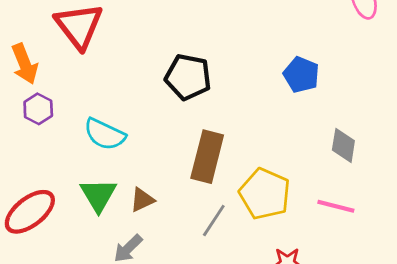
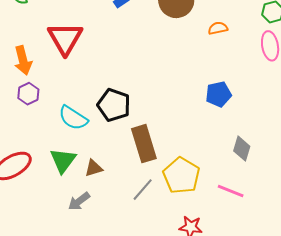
blue pentagon: (301, 75) -> (219, 94), turned 30
black pentagon: (188, 77) -> (114, 105), moved
brown rectangle: (207, 157) -> (144, 144), turned -39

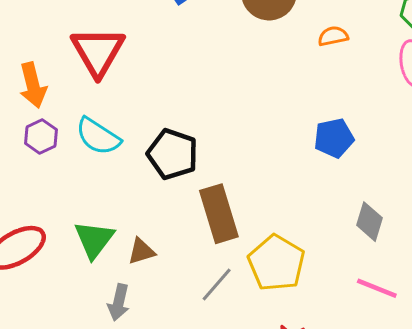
cyan semicircle: (73, 118) -> (98, 136), moved
pink line: (231, 191) -> (377, 288), moved
gray arrow: (79, 201) -> (119, 302), turned -40

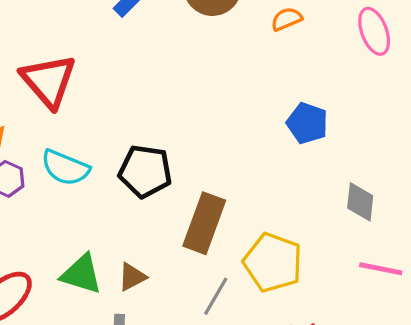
blue pentagon: (334, 138) -> (307, 123), turned -30
brown rectangle: (219, 214) -> (204, 223), turned 48
green triangle: (94, 239) -> (81, 274), turned -39

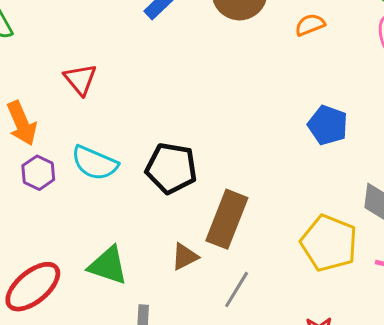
red triangle: (49, 81) -> (80, 79), size x0.6
yellow pentagon: (273, 262) -> (329, 243), moved
brown triangle: (132, 277) -> (185, 257), moved

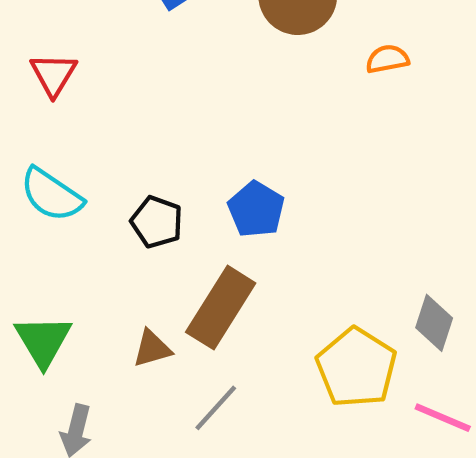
blue pentagon: (328, 125) -> (256, 209), moved
black pentagon: (171, 168) -> (157, 222), size x0.7
green triangle: (108, 266) -> (43, 341), turned 30

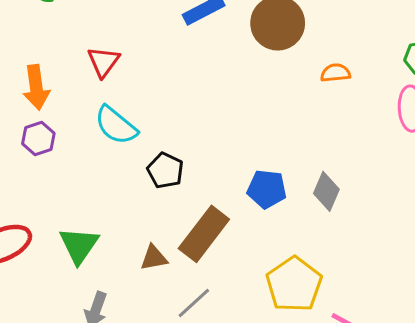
cyan semicircle: (51, 195) -> (116, 125), moved
blue pentagon: (256, 209) -> (267, 189), moved, turned -30
gray diamond: (434, 323) -> (326, 191), moved

